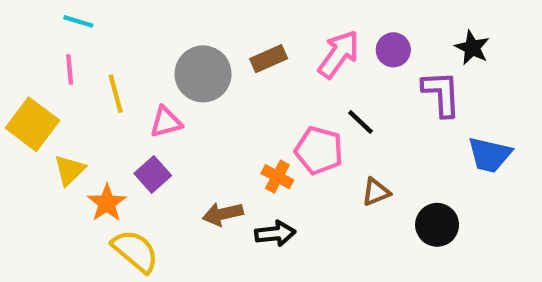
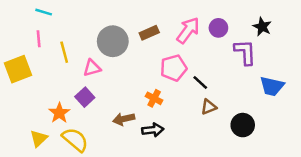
black line: (361, 122) -> (200, 83), moved
yellow square: (32, 124) -> (18, 69), turned 32
pink pentagon: (319, 150) -> (173, 68), moved, turned -30
yellow triangle: (70, 170) -> (39, 138), moved

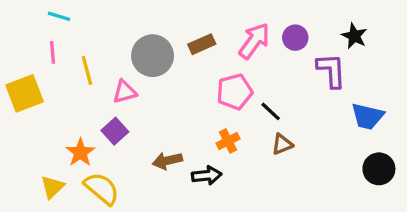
orange cross: (154, 98) -> (228, 141), moved, turned 35
black circle: (243, 125) -> (379, 169), moved

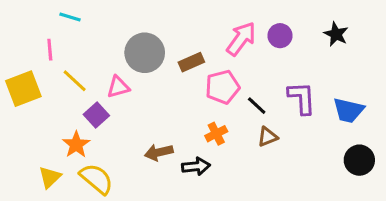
cyan line: (59, 16) -> (70, 17), moved
brown rectangle: (202, 44) -> (191, 62), moved
yellow line: (87, 70) -> (75, 81), moved, turned -32
purple L-shape: (331, 70) -> (302, 98), moved
purple square: (115, 131) -> (96, 115), moved

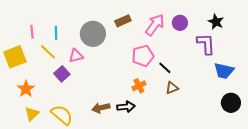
cyan line: (70, 17) -> (56, 33), moved, turned 72
brown rectangle: (191, 62) -> (123, 21), moved
purple L-shape: (302, 98) -> (206, 44), moved
orange star: (76, 145) -> (26, 89), moved
brown arrow: (159, 152) -> (101, 108), moved

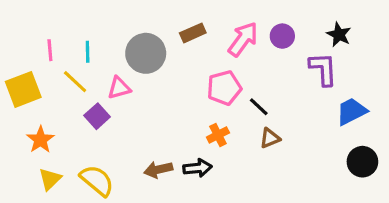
blue trapezoid: (224, 71) -> (351, 111), turned 140

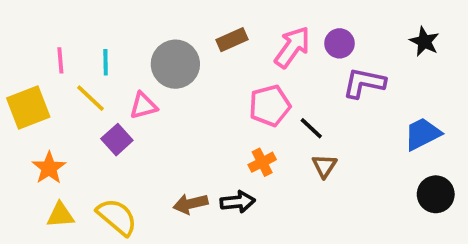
black star: (339, 34) -> (424, 41), moved
purple L-shape: (323, 69) -> (364, 83), moved, turned -75
brown triangle: (270, 138) -> (324, 166), turned -35
yellow triangle: (50, 179) -> (60, 215), turned 40

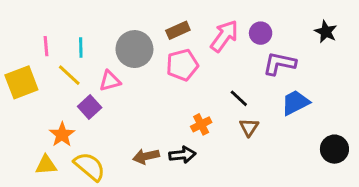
pink pentagon: (270, 106) -> (182, 65), moved
blue trapezoid: (422, 134) -> (295, 103), moved
orange star: (49, 168) -> (62, 135), moved

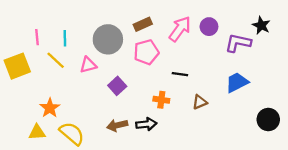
purple L-shape: (279, 64) -> (238, 43), moved
black line: (239, 98) -> (180, 74), moved, turned -35
purple square: (90, 107) -> (117, 86), moved
orange cross: (201, 124) -> (161, 100), turned 35
brown triangle: (249, 127) -> (200, 102), turned 35

